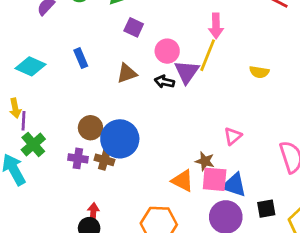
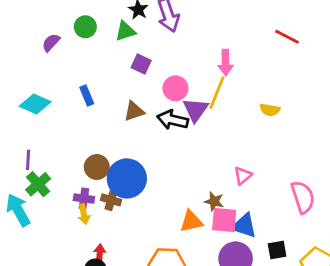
black arrow: (164, 82) -> (173, 120), size x1.5
yellow arrow: (15, 108) -> (84, 214), moved
orange triangle: (183, 181) -> (191, 221), turned -40

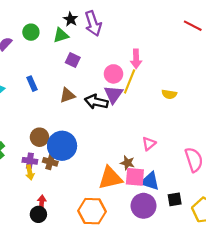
red line: (287, 37) -> (193, 26), moved
pink circle: (175, 88) -> (113, 74), moved
orange triangle: (191, 221) -> (110, 178), size x1.4

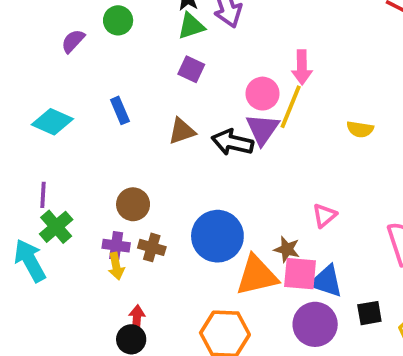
green triangle: (61, 35) -> (191, 26), moved
blue circle: (62, 146) -> (217, 236), moved

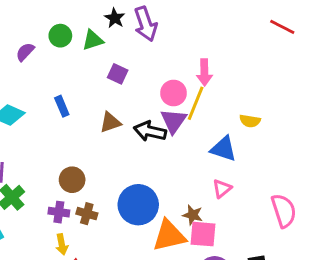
green triangle: (191, 26) -> (93, 40), moved
yellow arrow: (116, 266) -> (62, 244), moved
blue triangle: (326, 281) -> (223, 149), moved

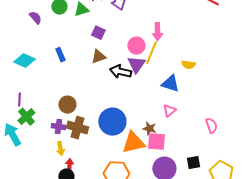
purple semicircle: (25, 52) -> (35, 18), turned 96
brown triangle: (110, 122) -> (98, 57), moved
pink semicircle: (284, 211) -> (211, 126), size x0.7
brown cross: (87, 214) -> (77, 128), size x1.5

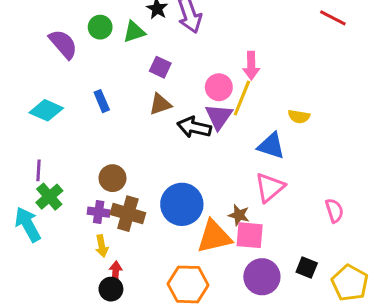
purple semicircle: (35, 18) -> (63, 44), size x1.5
pink triangle: (169, 111) -> (270, 187), size x1.5
black square: (193, 163) -> (307, 268), turned 32

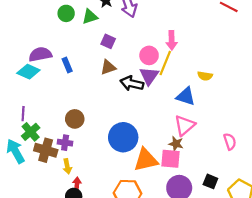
purple semicircle: (63, 44) -> (40, 54), moved, turned -60
brown cross: (128, 214) -> (46, 150), moved
brown star: (239, 215) -> (176, 144), moved

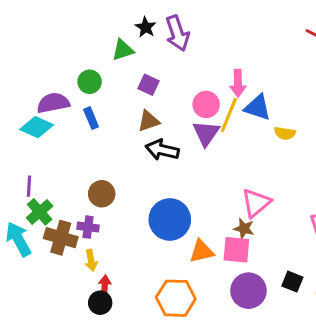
green circle: (66, 13) -> (90, 82), moved
black arrow: (132, 83) -> (162, 150), moved
blue triangle: (186, 96) -> (258, 107), moved
orange triangle: (146, 160) -> (202, 251), size x0.7

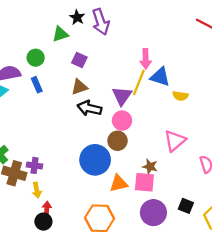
pink circle: (206, 104) -> (122, 121), moved
brown circle: (102, 194) -> (118, 141), moved
pink triangle: (256, 203) -> (175, 141), moved

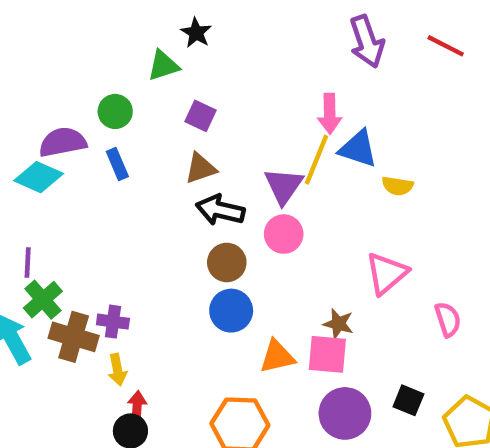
purple arrow: (101, 22) -> (367, 41), moved
brown circle: (118, 141) -> (227, 262), moved
blue circle: (95, 160) -> (231, 311), size x0.7

